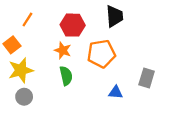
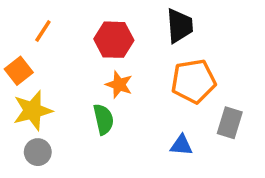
orange star: (63, 50) -> (119, 85), moved
orange pentagon: (101, 54) -> (193, 81), moved

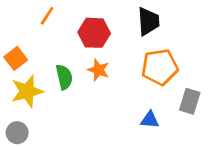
orange line: (43, 31) -> (47, 16), moved
green semicircle: (103, 119) -> (64, 77), moved
gray circle: (38, 152) -> (17, 133), moved

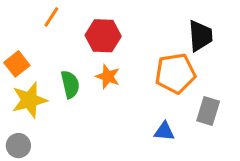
black trapezoid: (148, 21) -> (200, 36), moved

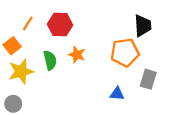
orange line: (51, 17) -> (28, 23), moved
red hexagon: (103, 36) -> (60, 25), moved

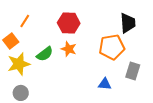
red hexagon: (60, 25) -> (69, 23), moved
green semicircle: (50, 60) -> (45, 54), turned 66
gray circle: (13, 104) -> (21, 93), moved

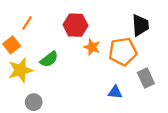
orange star: (69, 49) -> (92, 47), moved
gray rectangle: (133, 71) -> (146, 78), turned -42
gray circle: (21, 93) -> (34, 102), moved

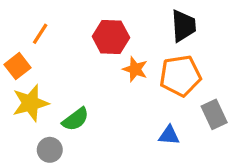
black trapezoid: (140, 25) -> (183, 26), moved
green semicircle: (49, 59) -> (76, 119), moved

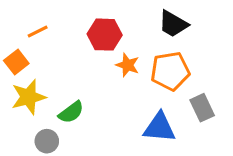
black trapezoid: (183, 26) -> (173, 24), turned 124
orange line: (40, 34) -> (38, 32), turned 30
blue triangle: (169, 135) -> (159, 127), size x1.6

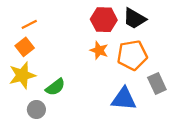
red hexagon: (105, 35) -> (104, 20), moved
orange square: (16, 62) -> (25, 47), moved

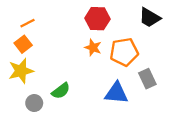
black trapezoid: (134, 19) -> (150, 18), moved
green semicircle: (55, 87) -> (61, 91), moved

